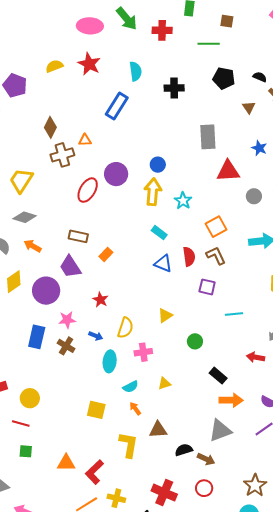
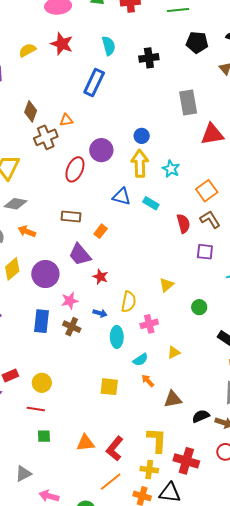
blue triangle: (163, 263) -> (122, 197), moved
purple trapezoid: (70, 267) -> (80, 255), moved
yellow L-shape: (129, 445) -> (157, 440), moved
yellow cross: (116, 498) -> (149, 470), moved

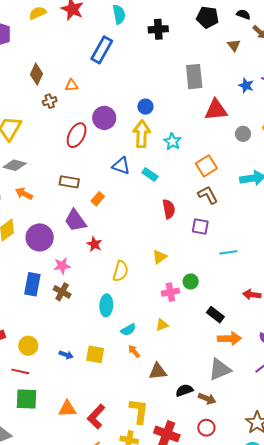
brown cross: (46, 137) -> (50, 101), size x0.6
red semicircle: (183, 224) -> (169, 209), moved
blue arrow: (100, 313) -> (66, 355), moved
pink cross: (149, 324) -> (170, 292), moved
green square: (44, 436) -> (27, 399), size x1.6

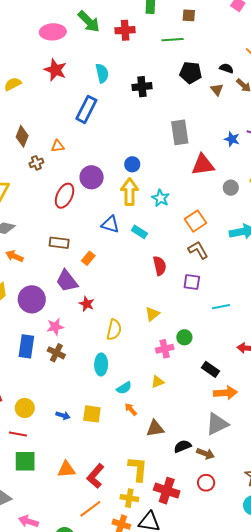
yellow semicircle: (38, 13) -> (13, 84), moved
brown triangle: (234, 45) -> (217, 90), moved

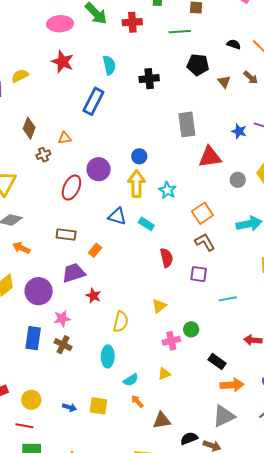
black semicircle: (226, 68) -> (234, 44), moved
purple trapezoid: (67, 281) -> (74, 273), turned 110

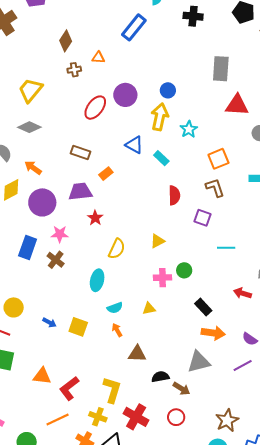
orange arrow: (21, 248) -> (33, 168), moved

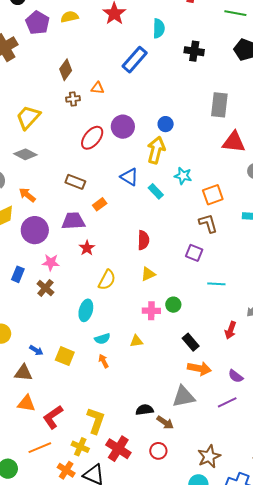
cyan star: (189, 129) -> (183, 176), moved, turned -30
red semicircle: (174, 195) -> (143, 240), moved
blue rectangle: (28, 247) -> (18, 274), size x0.7
red arrow: (243, 293) -> (231, 330), turned -90
brown triangle: (137, 354) -> (23, 373), moved

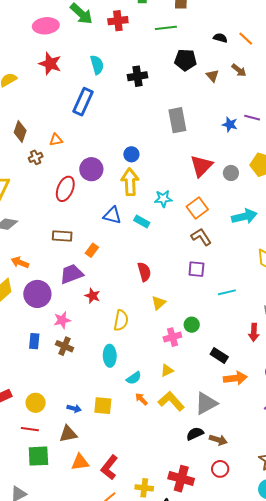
red triangle: (234, 142) -> (201, 166), moved, turned -35
gray triangle: (184, 397) -> (206, 403), moved
yellow L-shape: (96, 421) -> (171, 401), moved, turned -44

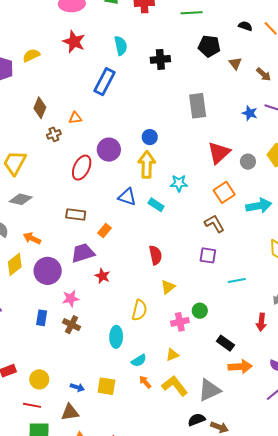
brown arrow: (239, 70) -> (264, 74), moved
orange square: (197, 208) -> (224, 192), moved
yellow semicircle: (121, 320) -> (139, 310), moved

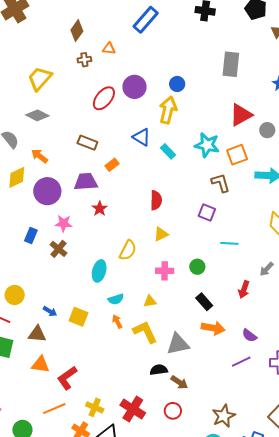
cyan star: (179, 183) -> (207, 145), moved, size x1.4
green circle: (200, 311) -> (197, 267), moved

